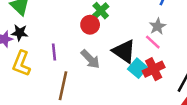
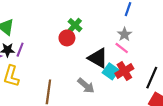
purple line: (54, 52) -> (20, 50), moved, turned 32
gray arrow: (90, 59) -> (86, 86), moved

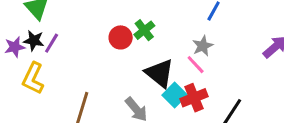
green cross: (75, 25) -> (144, 30), moved

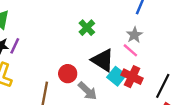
red circle: (121, 37) -> (68, 74), moved
red cross: (194, 98) -> (132, 77), turned -36

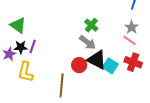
black triangle: (103, 60) -> (97, 60), moved
cyan square: (117, 76) -> (110, 66), moved
gray arrow: (87, 91) -> (88, 42), moved

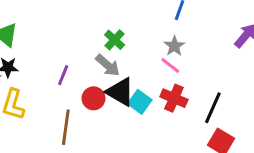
purple line: (33, 46) -> (63, 75), moved

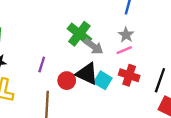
green cross: (115, 40) -> (79, 34), size x1.5
gray arrow: (108, 65) -> (93, 46), moved
pink line: (170, 65) -> (124, 50), turned -56

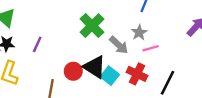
gray arrow: (93, 46) -> (119, 45), moved
pink line: (124, 50) -> (151, 48), moved
purple line: (42, 64) -> (37, 44), moved

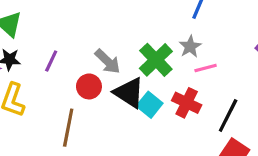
green cross: (92, 26) -> (156, 60), moved
gray arrow: (119, 45) -> (108, 61), moved
red circle: (73, 71) -> (89, 86), moved

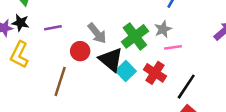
purple line: (51, 61) -> (53, 28), turned 48

